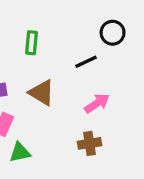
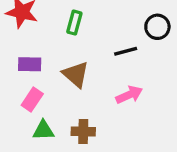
brown cross: (90, 143) -> (83, 131), moved

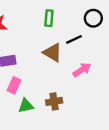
green rectangle: (74, 23) -> (49, 18), moved
brown triangle: (76, 74) -> (53, 52), moved

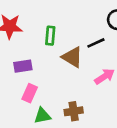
green rectangle: (49, 18) -> (50, 36), moved

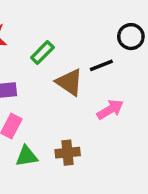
green rectangle: (50, 36) -> (42, 53), turned 36

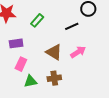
brown triangle: (70, 82) -> (54, 52), moved

